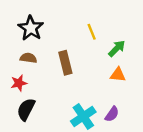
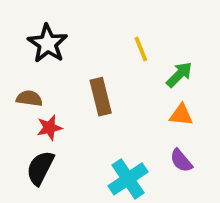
brown semicircle: (28, 58) -> (29, 98), moved
red star: (19, 83) -> (49, 128), moved
purple semicircle: (112, 114) -> (181, 161), moved, turned 105

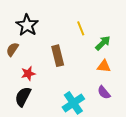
brown semicircle: (29, 98) -> (12, 49), moved, turned -64

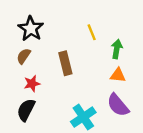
green arrow: (103, 43) -> (117, 49), turned -35
brown semicircle: (12, 49) -> (24, 56), moved
purple semicircle: (104, 92) -> (118, 105), size x1.5

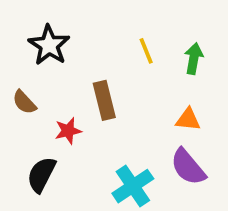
green arrow: (117, 49) -> (194, 58), moved
brown semicircle: (24, 56) -> (24, 102), moved, turned -77
red star: (32, 84) -> (68, 131), moved

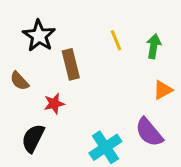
brown rectangle: (104, 100) -> (71, 64), moved
orange triangle: (188, 119) -> (163, 90), moved, turned -35

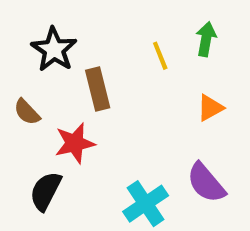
green arrow: (154, 46) -> (206, 39), moved
orange triangle: (163, 90) -> (210, 108), moved
red star: (54, 104) -> (75, 143), size x1.4

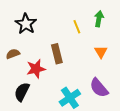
brown rectangle: (98, 89) -> (57, 54), moved
orange triangle: (210, 108) -> (101, 52), turned -32
brown semicircle: (27, 112) -> (13, 54), turned 112

